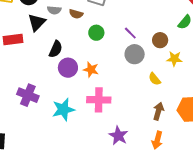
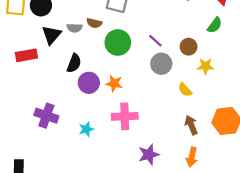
gray semicircle: (54, 10) -> (74, 28), moved
green circle: (96, 33) -> (118, 42), size x1.5
cyan star: (63, 110) -> (86, 129), size x0.6
brown arrow: (158, 111) -> (191, 125), turned -36
purple star: (118, 136) -> (149, 155), turned 30

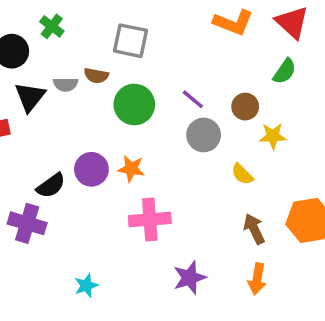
black semicircle: (74, 63) -> (51, 186), moved, turned 36
cyan star: (86, 129) -> (86, 286), moved

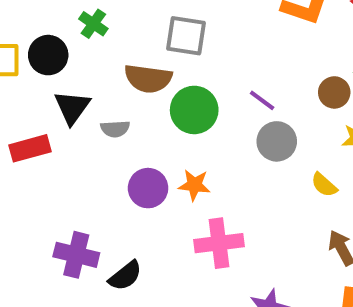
brown semicircle: (96, 76) -> (148, 79), size x1.6
gray semicircle: (66, 84) -> (115, 129), moved
brown circle: (245, 107) -> (334, 92), moved
black semicircle: (51, 186) -> (125, 276), moved

